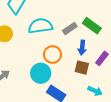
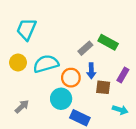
cyan semicircle: (40, 26) -> (46, 64), moved
blue arrow: (82, 48) -> (91, 71), moved

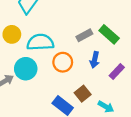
blue arrow: (91, 71) -> (95, 60), moved
brown square: (103, 87) -> (83, 94), moved, turned 32
cyan circle: (61, 99) -> (26, 69), moved

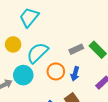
cyan semicircle: (40, 42) -> (37, 53), turned -45
blue arrow: (95, 60) -> (75, 74), moved

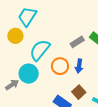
yellow circle: (13, 44) -> (15, 36), moved

